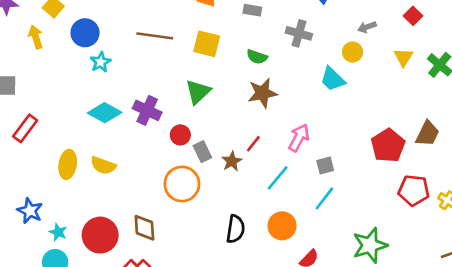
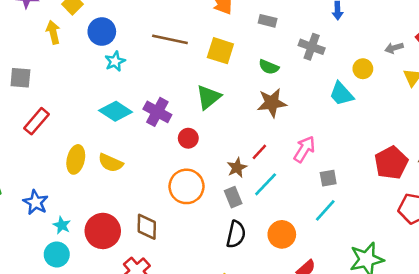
gray arrow: (367, 27) -> (394, 48), moved
gray rectangle: (202, 152) -> (233, 197), moved
cyan line: (278, 178) -> (266, 184), moved

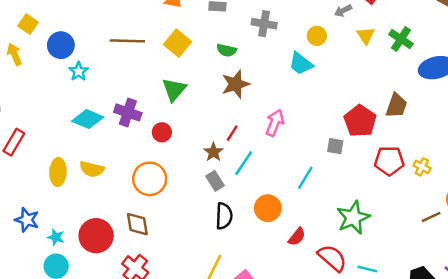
yellow square: (220, 51) -> (178, 43), turned 32
gray square: (328, 178) -> (335, 146), moved, turned 30
orange circle: (186, 186) -> (150, 179), moved

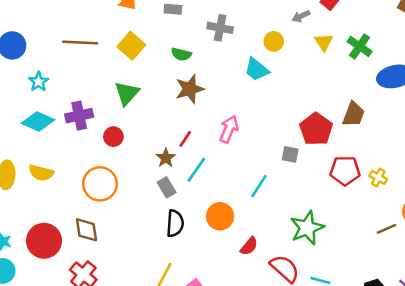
cyan star: (79, 71) -> (39, 82), moved
purple cross: (128, 112) -> (79, 116), turned -32

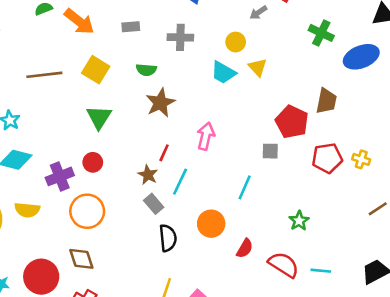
yellow triangle: (324, 42) -> (258, 67), moved
purple cross: (79, 116) -> (60, 176), moved
green star: (307, 228) -> (299, 221), size x0.6

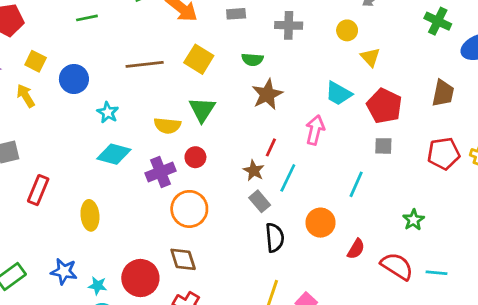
cyan trapezoid: (223, 72) -> (339, 93), moved
red pentagon: (292, 122) -> (384, 106), moved
yellow semicircle: (27, 210) -> (167, 126), moved

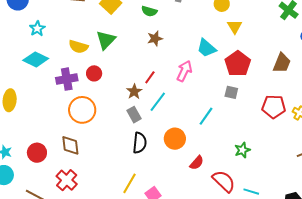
brown star: (267, 94) -> (155, 38), size x0.7
red circle: (140, 278) -> (37, 153), size x0.7

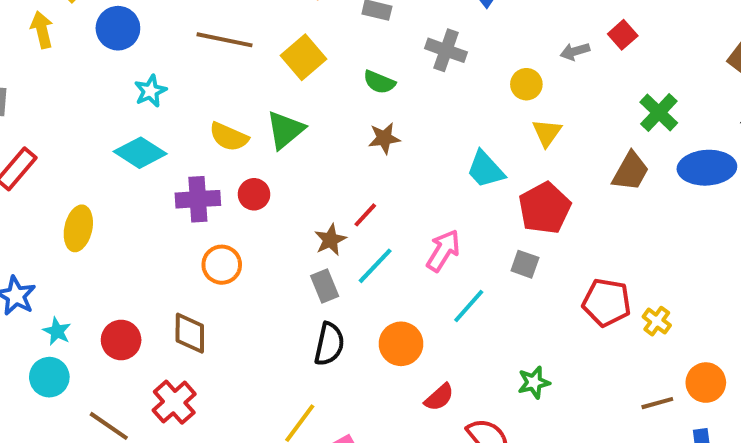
brown trapezoid: (282, 63) -> (631, 171), moved
pink arrow: (184, 71) -> (443, 251), moved
orange circle: (82, 110) -> (222, 265), size x0.7

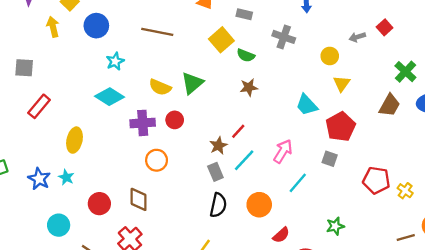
yellow square: (304, 57) -> (221, 40), moved
cyan star: (57, 331) -> (66, 177), moved

